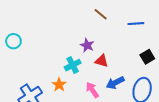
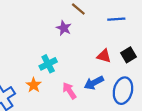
purple star: (87, 45) -> (64, 28), moved
red triangle: (102, 61) -> (104, 56), moved

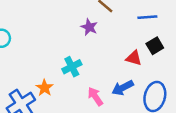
black square: (129, 55) -> (155, 46), moved
orange star: (34, 85) -> (45, 88), moved

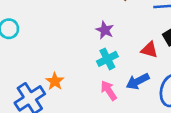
purple star: (89, 27) -> (105, 30), moved
cyan cross: (72, 67) -> (107, 59), moved

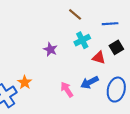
purple star: (105, 30) -> (50, 49), moved
cyan cross: (107, 59) -> (82, 40), moved

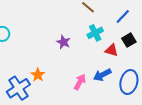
blue line: (110, 24) -> (123, 17), turned -42
pink arrow: (67, 90) -> (80, 82), turned 63

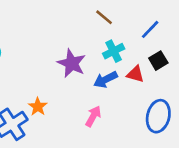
purple star: (63, 42) -> (72, 63), size x1.5
blue arrow: (102, 75) -> (105, 80), moved

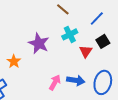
red triangle: (135, 74) -> (86, 51), turned 48
blue arrow: (105, 80) -> (76, 80), moved, turned -144
orange star: (38, 107) -> (14, 61), moved

